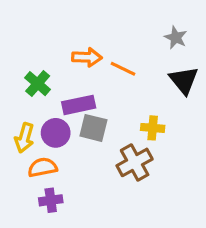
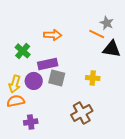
orange line: (123, 69) -> (97, 34), moved
black triangle: (184, 80) -> (112, 49), turned -42
brown cross: (135, 162) -> (82, 113), moved
orange semicircle: (42, 167) -> (16, 101), moved

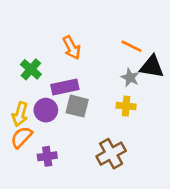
gray star: (107, 23) -> (130, 77), moved
orange arrow: (53, 35) -> (72, 48), turned 60
orange semicircle: (16, 101) -> (21, 137), turned -36
purple cross: (31, 122) -> (47, 156), moved

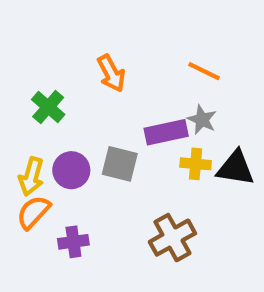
black triangle: (152, 67) -> (236, 168), moved
purple rectangle: (65, 87) -> (166, 132), moved

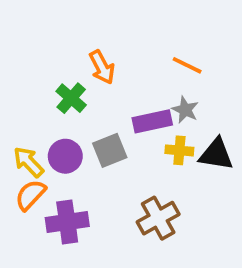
green cross: (48, 107) -> (71, 98), moved
gray square: (120, 164) -> (110, 150), turned -36
yellow arrow: (31, 177) -> (28, 162), turned 120
purple cross: (73, 242) -> (67, 222), size x1.5

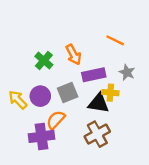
orange arrow: (102, 67) -> (74, 55), moved
gray star: (185, 110) -> (127, 72), moved
black triangle: (216, 154) -> (98, 103), moved
orange semicircle: (30, 195) -> (56, 120), moved

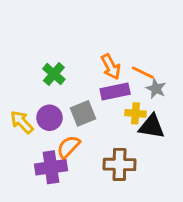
orange line: (115, 40) -> (143, 73), moved
orange arrow: (74, 55) -> (111, 67), moved
black triangle: (98, 103) -> (152, 126), moved
brown cross: (97, 134) -> (119, 164), turned 30

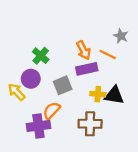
gray star: (156, 89) -> (121, 36), moved
yellow cross: (136, 113) -> (98, 94), moved
purple circle: (49, 118) -> (31, 79), moved

